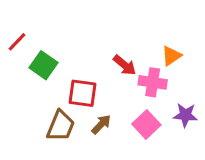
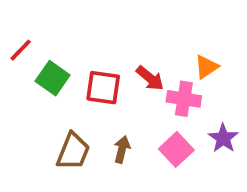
red square: (82, 93) -> (103, 88), moved
purple star: (185, 115) -> (223, 138), turned 30
brown arrow: (101, 124) -> (122, 149), turned -30

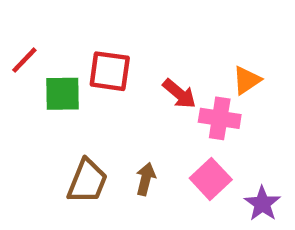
green square: (53, 78) -> (63, 94), turned -36
red square: (103, 88) -> (110, 71), moved
purple star: (223, 138) -> (262, 204), moved

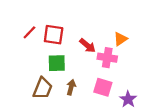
red line: (24, 60) -> (29, 32), moved
green square: (63, 94) -> (57, 63), moved
pink square: (211, 179) -> (103, 87), turned -30

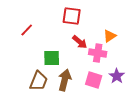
red square: (54, 35) -> (72, 16), moved
brown arrow: (71, 87) -> (65, 80), size x1.5
purple star: (128, 99) -> (117, 76), moved

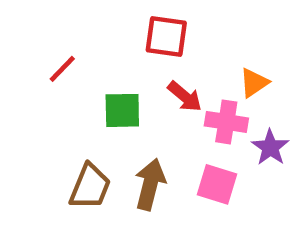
green square: (52, 58) -> (122, 110), moved
purple star: (117, 76) -> (270, 147), moved

